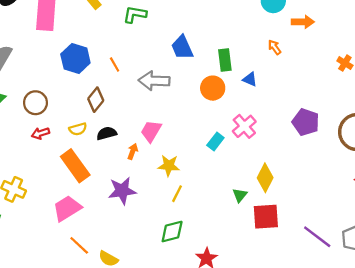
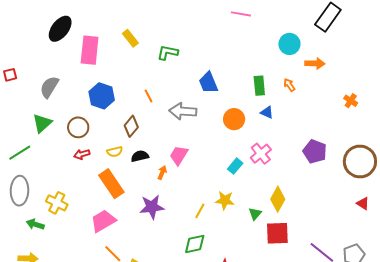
blue hexagon: (75, 58) -> (102, 96), moved
green rectangle: (225, 60) -> (259, 86), moved
yellow star: (169, 166) -> (225, 200), moved

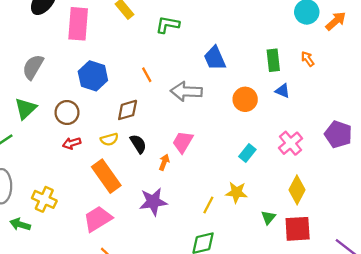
orange arrow: (315, 63) -> (336, 21), moved, turned -42
brown diamond: (131, 126) -> (128, 110), turned 35
pink cross: (261, 154) -> (290, 143), moved
black semicircle: (140, 156) -> (138, 144), turned 72
green triangle: (255, 214) -> (268, 217), moved

